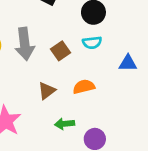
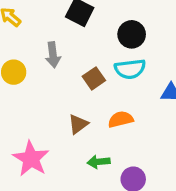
cyan semicircle: (92, 43) -> (130, 69), size x1.4
gray arrow: (25, 44) -> (53, 55), moved, size x0.7

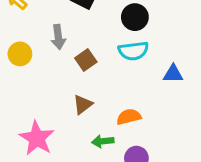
brown square: (94, 78) -> (86, 60), moved
orange semicircle: (121, 119) -> (129, 117), moved

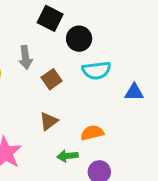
black circle: (135, 17) -> (79, 39), moved

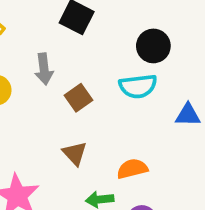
black circle: (79, 39) -> (153, 46), moved
brown triangle: (49, 121) -> (75, 153), turned -36

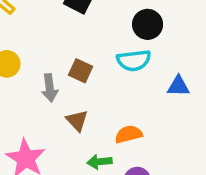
gray arrow: (44, 69) -> (50, 88), moved
brown square: (79, 98) -> (81, 71), turned -30

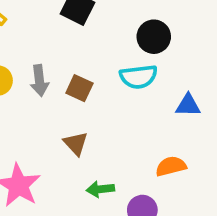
gray arrow: (50, 88) -> (39, 81), moved
orange semicircle: (129, 134) -> (171, 166), moved

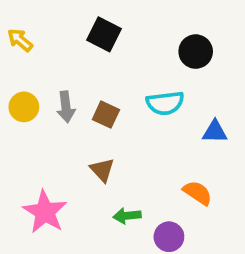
black circle: (154, 37) -> (196, 52), moved
orange semicircle: (171, 166) -> (198, 193), turned 48

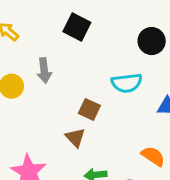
gray arrow: (66, 107) -> (44, 71), moved
brown square: (106, 115) -> (89, 109), moved

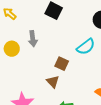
cyan semicircle: (127, 83) -> (86, 47), turned -30

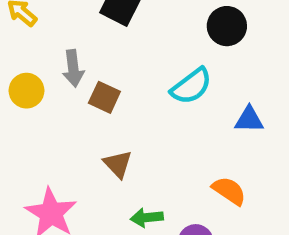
brown square: (62, 64) -> (104, 97), moved

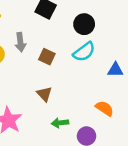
black circle: (227, 26) -> (84, 24), moved
brown square: (104, 97) -> (47, 57), moved

